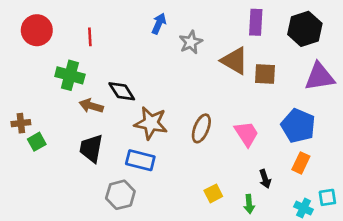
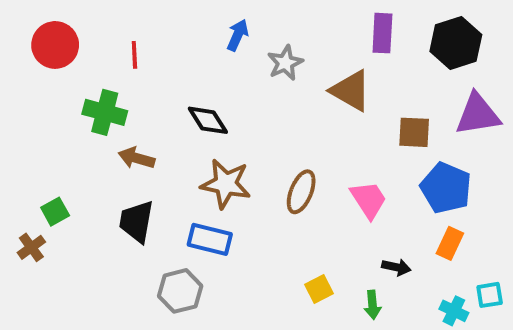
brown square: (265, 74) -> (414, 132), moved
black diamond: (122, 91) -> (208, 120), moved
brown cross: (21, 123) -> (31, 247), moved, turned -30
black arrow: (265, 179) -> (396, 267), turned -60

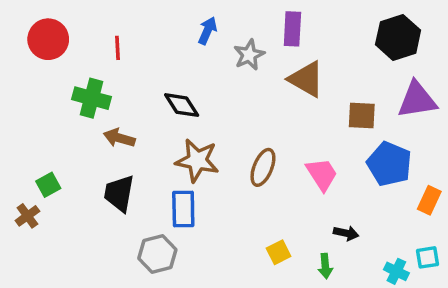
purple rectangle: (382, 33) -> (292, 29), moved
blue rectangle: (210, 239) -> (183, 209), turned 75
orange rectangle: (450, 243) -> (429, 200), moved

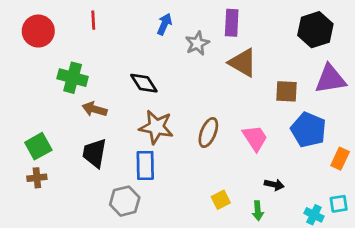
red line: (117, 48) -> (93, 20), moved
green square: (48, 185) -> (38, 146), size x1.4
brown cross: (27, 216) -> (37, 178), moved, turned 30

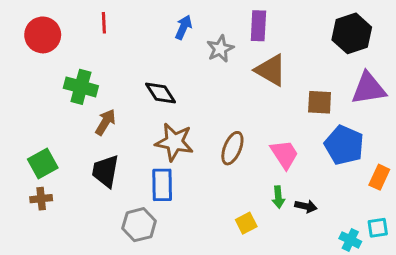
brown arrow: (95, 109) -> (105, 122), turned 105
green arrow: (258, 211) -> (278, 197), moved

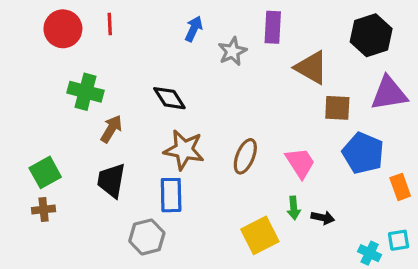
red circle: (43, 35) -> (63, 29), moved
brown triangle: (271, 70) -> (311, 68), moved
orange rectangle: (379, 177) -> (400, 187), turned -45
yellow square: (246, 223) -> (260, 235), size x1.6

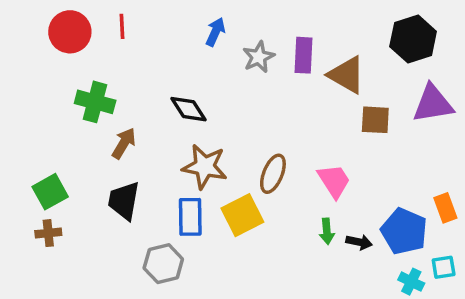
purple rectangle: (273, 27) -> (303, 55), moved
blue pentagon: (363, 153) -> (404, 231), moved
yellow square: (260, 235) -> (242, 215), moved

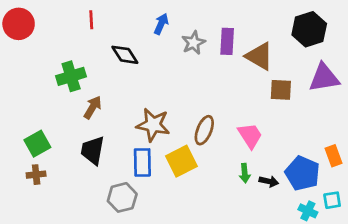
red circle: (70, 32) -> (19, 24), moved
green cross: (95, 102) -> (71, 76), turned -32
black diamond: (188, 109) -> (125, 55), moved

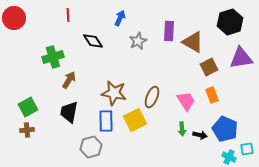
gray star: (193, 43) -> (138, 41), moved
brown square: (281, 90) -> (209, 67), turned -30
orange rectangle: (333, 156) -> (212, 95), moved

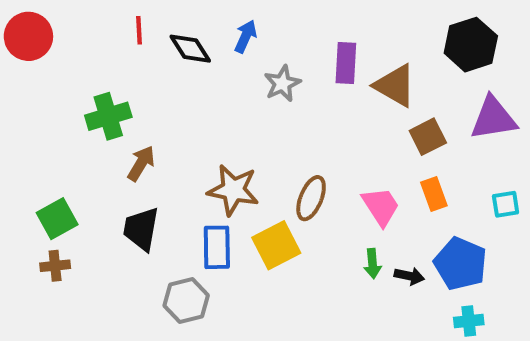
black diamond: (93, 41) -> (190, 49), moved
cyan square: (247, 149) -> (506, 204), moved
cyan cross: (229, 157) -> (469, 321), turned -32

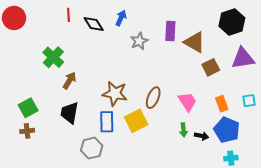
green cross: (108, 116) -> (53, 57), turned -30
orange rectangle: (434, 194) -> (222, 104), moved

